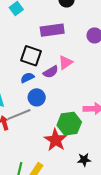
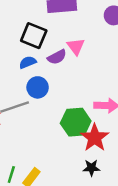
pink triangle: (65, 62) -> (76, 46), turned -35
red star: (56, 140) -> (95, 138), moved

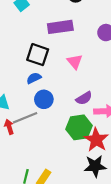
purple semicircle: (57, 57) -> (84, 98), moved
black star: (91, 168) -> (95, 166), size x1.5

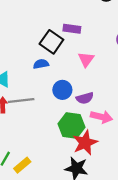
purple rectangle: (60, 27) -> (72, 29), moved, size x0.7
blue circle: (44, 99) -> (62, 90), moved

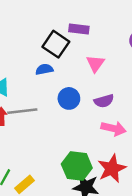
purple semicircle: (85, 98) -> (104, 101), moved
green hexagon: (71, 125) -> (77, 166), moved
red star: (85, 143) -> (112, 168), moved

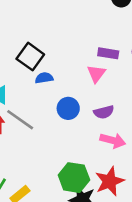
purple rectangle: (79, 29) -> (108, 53), moved
black square: (56, 44) -> (30, 57), moved
gray line: (22, 111) -> (20, 120), turned 40

